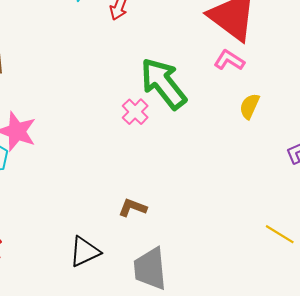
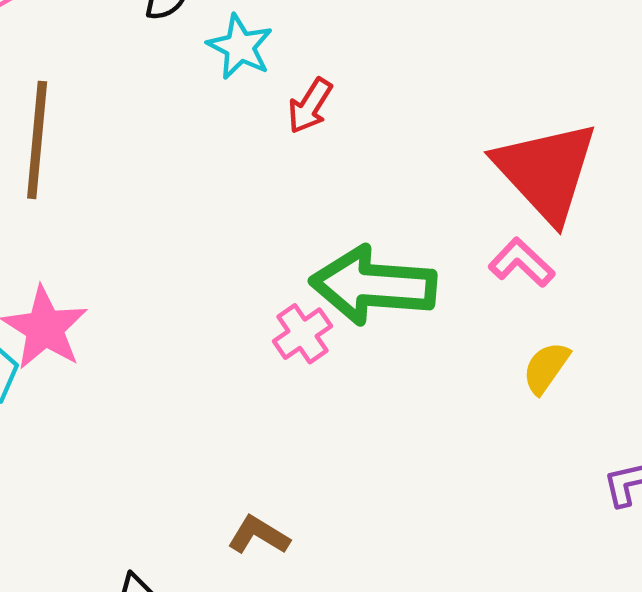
green arrow: (163, 84) -> (373, 285), turned -58

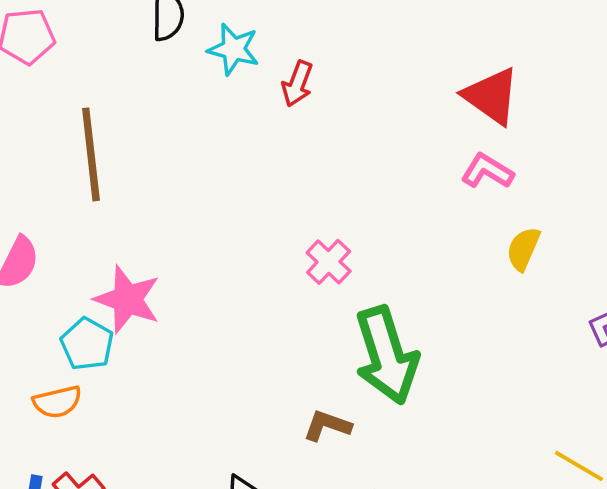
red triangle: (546, 171) -> (491, 96), size x0.7
green arrow: (373, 285) -> (386, 355), moved, turned -100

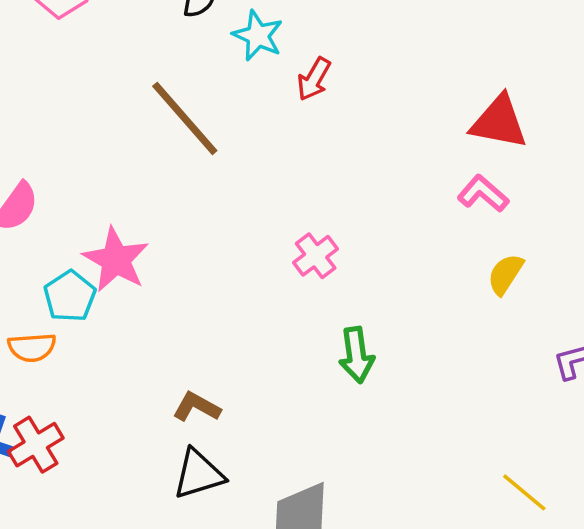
red triangle: (491, 96) -> (499, 122), turned -34
brown line: (91, 154) -> (185, 118), moved, turned -44
green arrow: (386, 355) -> (356, 355), size x0.6
brown L-shape: (327, 426) -> (197, 407), moved

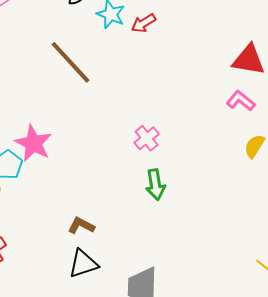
red arrow: (314, 79) -> (144, 23), moved, turned 30
green arrow: (356, 355) -> (155, 185), moved

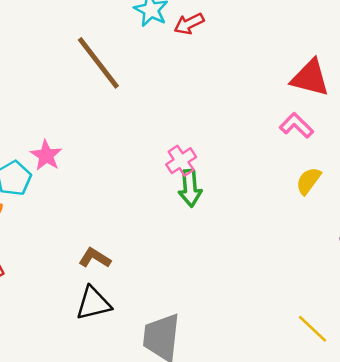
pink star: (33, 143) -> (46, 155), size x0.7
green arrow: (155, 185) -> (190, 188), moved

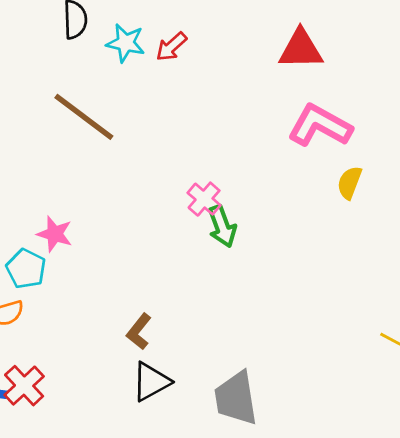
red triangle: (310, 78) -> (301, 49), moved
pink L-shape: (297, 126) -> (320, 126), size x1.6
brown L-shape: (95, 258) -> (139, 332), turned -68

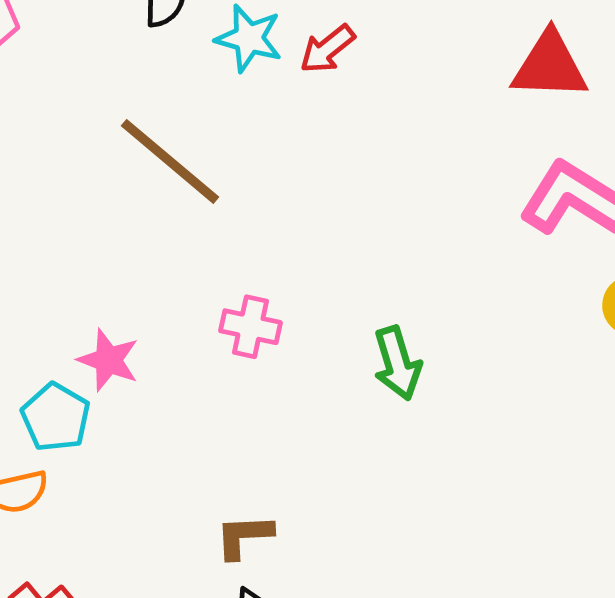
pink cross: (204, 199) -> (250, 327), moved, turned -32
brown L-shape: (139, 332) -> (244, 536), turned 45

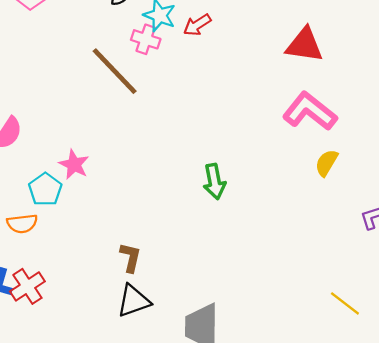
pink cross: (250, 327) -> (146, 39), moved
brown L-shape: (244, 536) -> (130, 257), turned 100

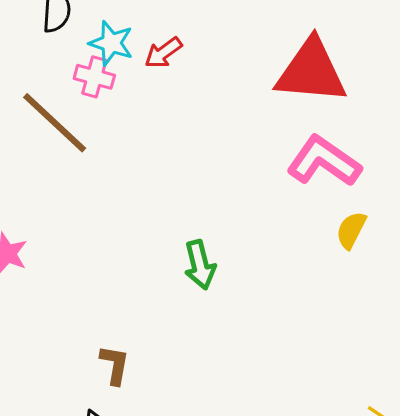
red triangle: (304, 45) -> (311, 71), size x1.4
brown L-shape: (130, 257) -> (115, 365), moved

